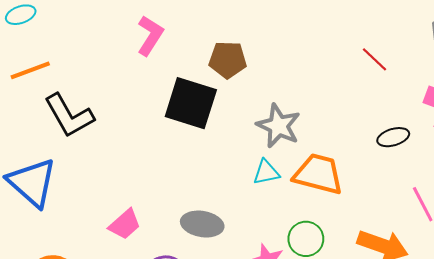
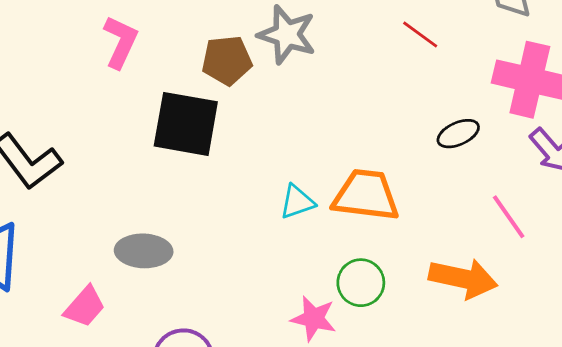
gray star: (278, 126) -> (287, 35), moved
pink trapezoid: (125, 224) -> (85, 307), moved
gray ellipse: (202, 224) -> (144, 251), moved

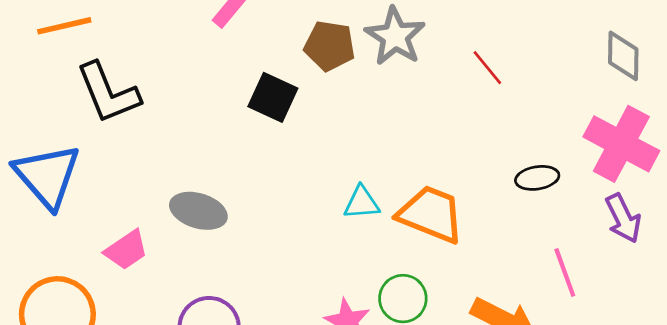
red line: (420, 34) -> (487, 68), moved
black square: (186, 124) -> (273, 97), size x0.7

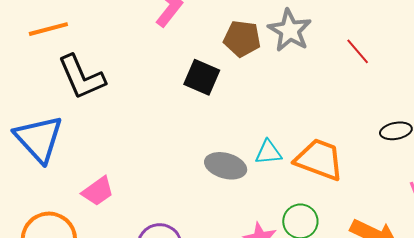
gray ellipse: (198, 211) -> (226, 166), moved

